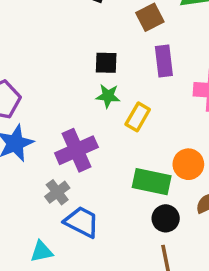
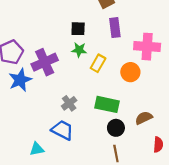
purple cross: (76, 150) -> (45, 62), moved
orange circle: (188, 164) -> (130, 72), moved
gray cross: (57, 192) -> (69, 103), moved

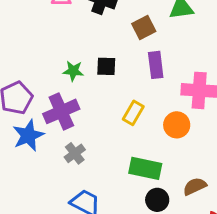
green star: (79, 50) -> (73, 71), moved
gray cross: (69, 103) -> (75, 153), moved

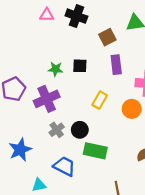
blue star: (28, 135) -> (20, 150), moved
green rectangle: (145, 168) -> (95, 151), moved
black circle: (157, 200) -> (80, 130), moved

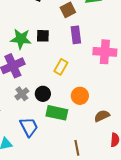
green star: (56, 69) -> (21, 39), size x1.5
orange circle: (132, 109) -> (80, 96), moved
blue trapezoid: (64, 166) -> (29, 127), turned 35

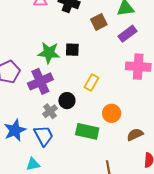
purple rectangle: (76, 35) -> (128, 34), moved, turned 60
black circle: (43, 94) -> (67, 101), moved
blue trapezoid: (29, 127) -> (44, 136), moved

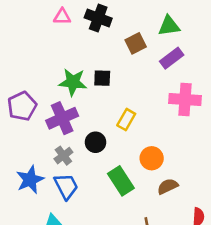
gray cross: (50, 111) -> (63, 156), moved
green rectangle: (87, 131) -> (121, 181), turned 45
brown semicircle: (135, 135) -> (168, 186), moved

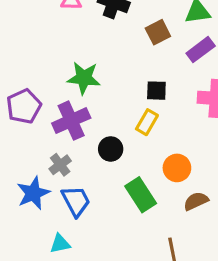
black square: (102, 78) -> (156, 91), moved
gray cross: (63, 156) -> (60, 165), moved

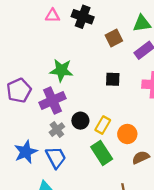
yellow rectangle: (147, 122) -> (103, 125), moved
gray cross: (60, 165) -> (57, 130), moved

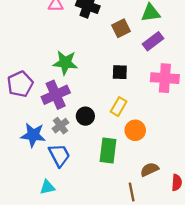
yellow rectangle: (103, 125) -> (119, 107), moved
blue star: (26, 152) -> (33, 135), moved, turned 30
green rectangle: (102, 153) -> (108, 150), turned 40
brown semicircle: (141, 157) -> (149, 169), moved

